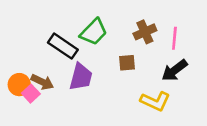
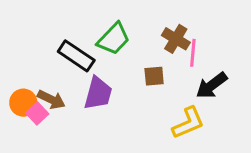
brown cross: (145, 32) -> (176, 39), turned -35
pink line: (174, 38) -> (193, 53), moved
yellow L-shape: (155, 101) -> (188, 123), turned -48

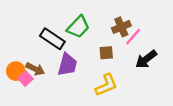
brown cross: (176, 39) -> (121, 27), turned 36
pink line: (193, 53) -> (133, 37), turned 36
yellow L-shape: (188, 123) -> (106, 85), moved

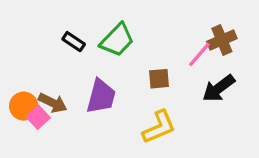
brown cross: (121, 27) -> (222, 40), moved
black rectangle: (52, 39) -> (74, 42), moved, size x0.6

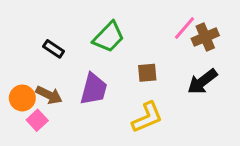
black rectangle: (74, 42) -> (54, 49), moved
pink line: (199, 54) -> (184, 28), moved
pink square: (38, 117) -> (37, 120), moved

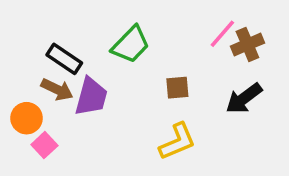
black rectangle: (54, 49) -> (64, 59), size x1.4
purple trapezoid: (94, 89) -> (91, 97), moved
brown arrow: (49, 95) -> (57, 89), moved

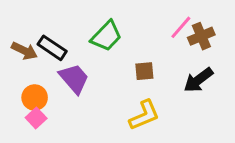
brown arrow: (57, 89) -> (24, 51), moved
purple trapezoid: (91, 97) -> (74, 79), turned -56
orange circle: (27, 118) -> (35, 98), moved

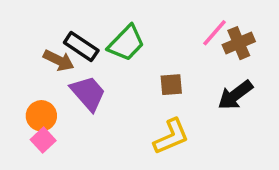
black rectangle: (52, 48) -> (81, 47), moved
brown arrow: (24, 51) -> (59, 60), moved

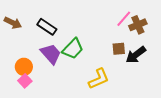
green trapezoid: (126, 43) -> (73, 49), moved
brown arrow: (59, 60) -> (13, 23), moved
brown square: (171, 85) -> (119, 49), moved

